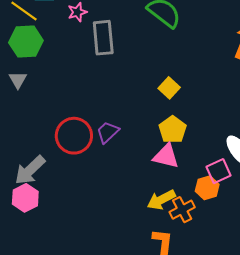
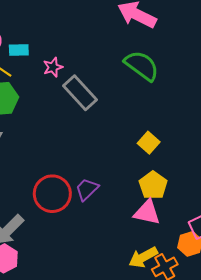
gray rectangle: (103, 38) -> (80, 93), turned -36

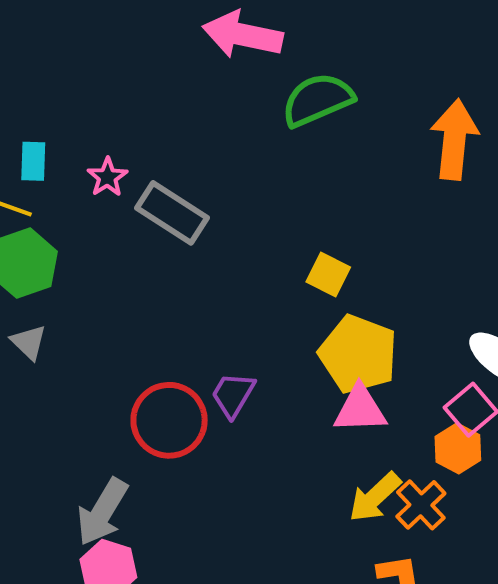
cyan rectangle: (19, 50) -> (33, 161), turned -72
green semicircle: (142, 66) -> (318, 100), moved, turned -45
yellow pentagon: (153, 185) -> (358, 354), size x1.4

